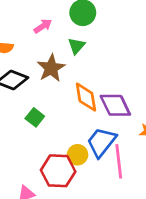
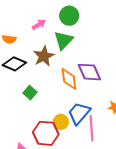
green triangle: (76, 46) -> (63, 40), size x1.5
purple diamond: (115, 105) -> (89, 72), moved

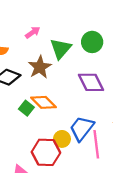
green circle: (69, 16) -> (92, 42), moved
orange diamond: (69, 79) -> (43, 102), moved, turned -35

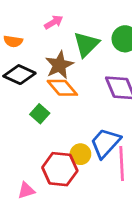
orange diamond: (43, 102) -> (62, 88), moved

